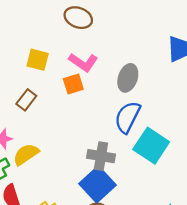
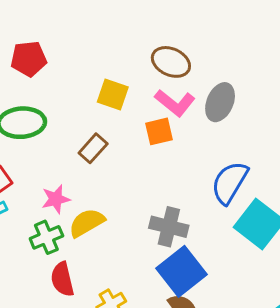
brown ellipse: (78, 18) -> (171, 62), moved
gray ellipse: (128, 78) -> (220, 102), moved
gray cross: (101, 156) -> (169, 227), moved

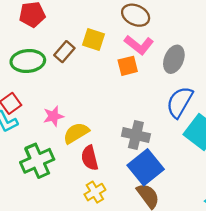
gray ellipse: (220, 102) -> (174, 59), moved
brown rectangle: (93, 148) -> (64, 52), moved
green cross: (46, 237) -> (37, 161), moved, size x1.4
red semicircle: (62, 279) -> (90, 158), moved

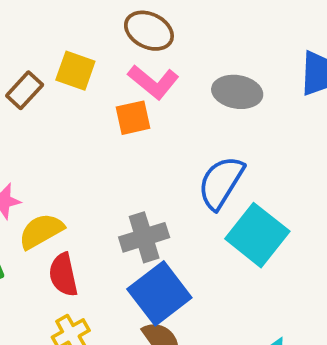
gray ellipse: (174, 59) -> (237, 92), moved, turned 76
gray cross: (136, 135) -> (144, 237), turned -32

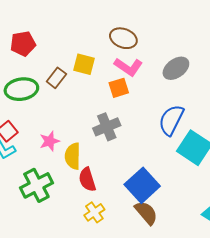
gray ellipse: (237, 92) -> (176, 68), turned -40
yellow semicircle: (41, 231) -> (73, 156), turned -55
gray cross: (144, 237) -> (107, 127), moved

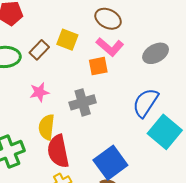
pink star: (50, 141) -> (39, 92), moved
red semicircle: (87, 180) -> (58, 151), size x1.4

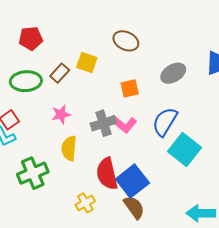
pink L-shape: (110, 47) -> (123, 124), moved
orange square: (98, 66) -> (130, 88), moved
red semicircle: (58, 151) -> (107, 174), moved

